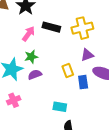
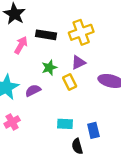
purple triangle: (87, 55) -> (78, 62), moved
green star: (31, 57) -> (49, 68), moved
blue rectangle: (83, 82) -> (93, 130), moved

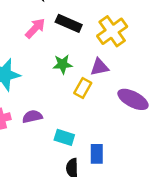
yellow cross: (81, 32) -> (112, 31), turned -30
yellow rectangle: (70, 82) -> (83, 88), turned 42
purple semicircle: (33, 90) -> (32, 117), moved

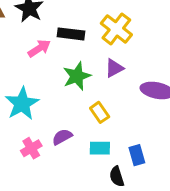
pink arrow: (35, 28) -> (39, 48), turned 30
green star: (63, 64) -> (77, 76), size x1.4
yellow rectangle: (83, 88) -> (100, 112), moved, turned -48

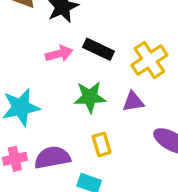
purple semicircle: (62, 137) -> (52, 158), size x1.5

